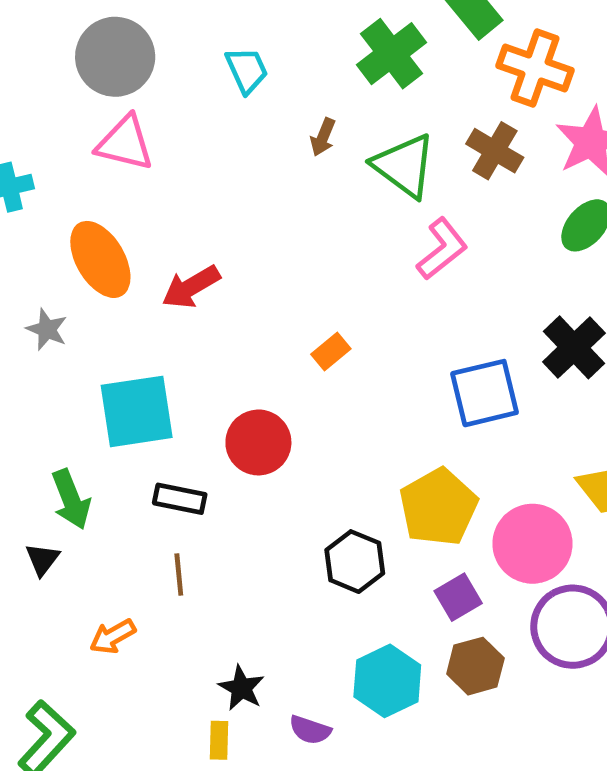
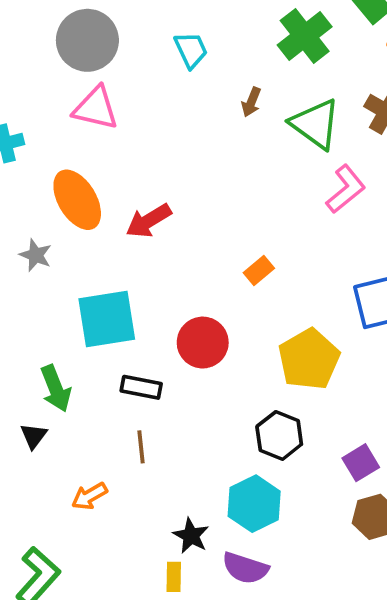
yellow pentagon: (438, 507) -> (309, 359), moved
cyan hexagon: (387, 681) -> (254, 504), moved
purple semicircle: (310, 730) -> (245, 568), size x1.4

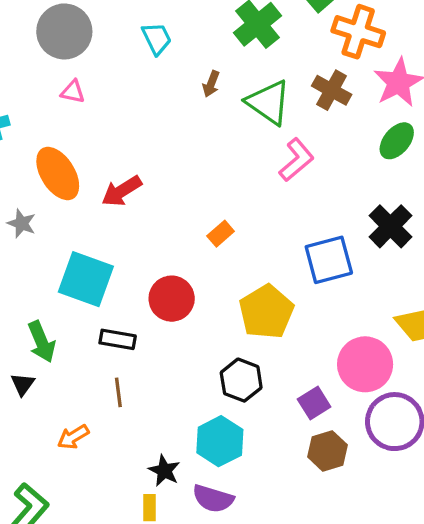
pink triangle: (96, 108) -> (73, 92), size x0.6
cyan square: (107, 319) -> (86, 279), turned 30

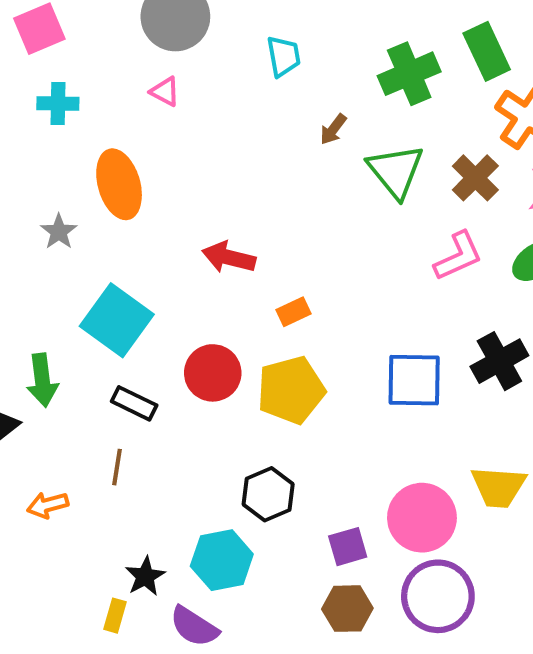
pink L-shape: (297, 160) -> (458, 256), moved
red arrow: (122, 191) -> (229, 257), moved, turned 30
yellow pentagon: (266, 312) -> (291, 390), moved

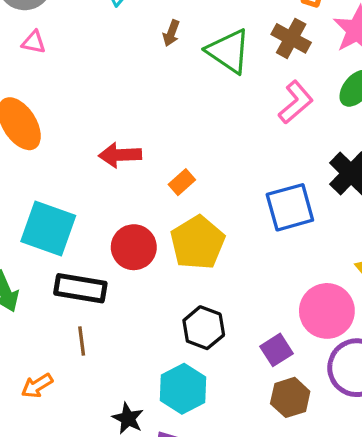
black rectangle: (134, 403) -> (80, 288), size x1.4

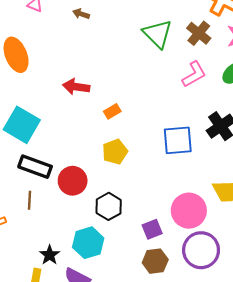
brown arrow: (171, 33) -> (81, 14), moved, turned 77
yellow pentagon: (198, 243) -> (115, 152), size x0.7
red circle: (134, 247) -> (73, 181), moved

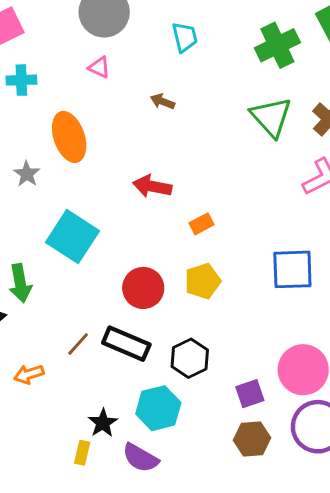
brown arrow: (81, 14) -> (163, 101), moved
black rectangle: (35, 167) -> (126, 344), moved
red circle: (73, 181) -> (143, 288), moved
brown line: (29, 200) -> (78, 344), turned 36

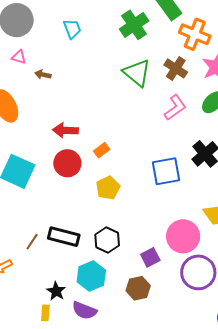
brown arrow: (163, 101) -> (43, 75), moved
red circle: (143, 288) -> (67, 163), moved
brown hexagon: (252, 439) -> (138, 288), moved

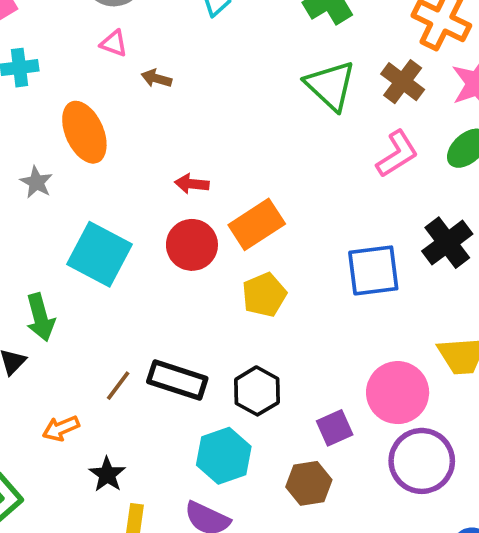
red arrow: (65, 130) -> (192, 184), size x0.7
orange rectangle: (102, 150) -> (257, 224), size x1.8
black star: (56, 291) -> (107, 474), moved

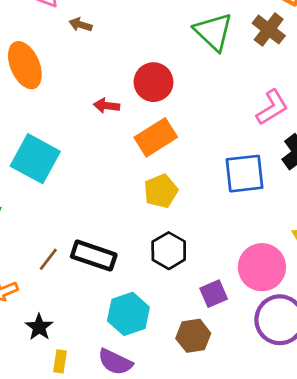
pink L-shape: (397, 154) -> (272, 107), moved
red circle: (192, 245) -> (154, 82), moved
black hexagon: (257, 391) -> (169, 251), moved

